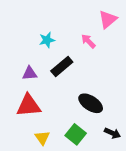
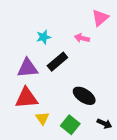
pink arrow: (88, 41) -> (82, 38), turned -32
purple triangle: (30, 73) -> (28, 68), size x1.5
yellow triangle: (42, 138) -> (42, 118), moved

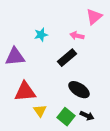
black rectangle: (57, 62) -> (67, 58), moved
purple triangle: (28, 68) -> (15, 57), moved
black arrow: (104, 124) -> (87, 116), moved

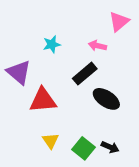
purple triangle: (15, 57) -> (19, 72), turned 45
black ellipse: (79, 90) -> (106, 99), moved
red triangle: (25, 92) -> (43, 100), moved

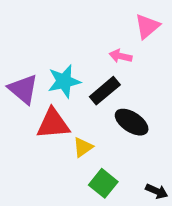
cyan star: (52, 44) -> (64, 81), moved, size x1.5
yellow triangle: (50, 141) -> (83, 147), moved, turned 30
black arrow: (110, 147) -> (157, 191), moved

